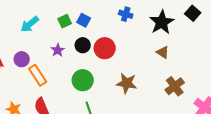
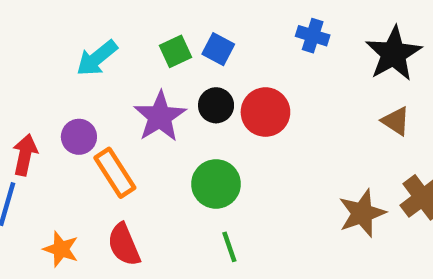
purple star: (58, 50) -> (160, 117), size x1.6
brown star: (127, 83) -> (362, 213), moved, turned -30

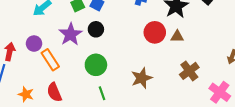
red circle: (265, 112) -> (155, 32), moved
brown triangle: (396, 121) -> (177, 36), turned -32
brown star: (362, 213) -> (142, 78), moved

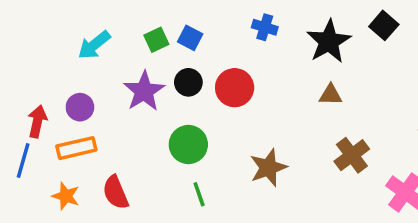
red circle: (155, 32) -> (235, 88), moved
orange rectangle: (50, 60) -> (76, 148), moved, turned -70

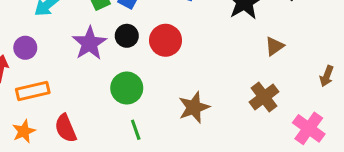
brown triangle: (331, 95) -> (274, 46), moved, turned -36
purple circle: (80, 107) -> (25, 48), moved
orange star: (66, 196) -> (24, 131), turned 30

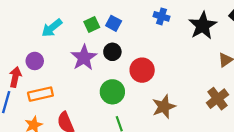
red circle: (166, 40) -> (142, 70), moved

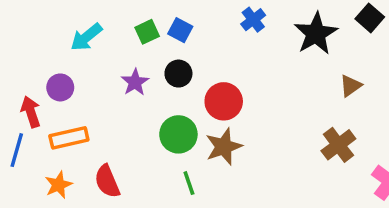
blue cross: (162, 16) -> (253, 20), turned 35
purple star: (84, 58) -> (135, 82), size x0.7
red arrow: (15, 77) -> (31, 112), turned -30
brown star: (164, 107) -> (224, 147), moved

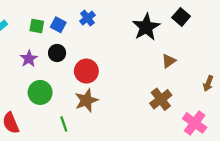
blue cross: (253, 20) -> (87, 18), moved
green square: (147, 32) -> (37, 26), turned 35
green circle: (178, 134) -> (40, 92), moved

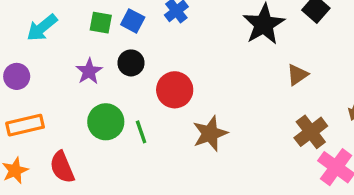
brown cross: (161, 99) -> (311, 132), moved
brown star: (86, 100) -> (210, 134), moved
green line: (64, 124) -> (141, 132), moved

